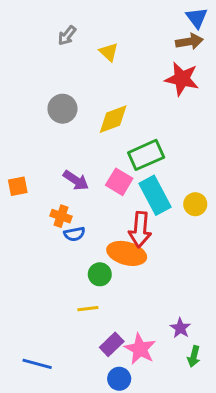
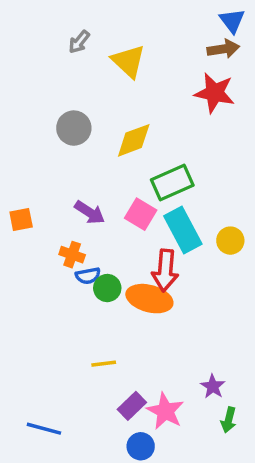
yellow triangle: (109, 52) -> (128, 61), size x1.5
green circle: (100, 274) -> (107, 288), moved

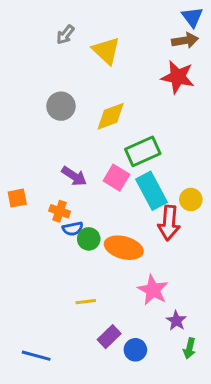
orange square: (21, 219) -> (17, 198), moved
red arrow: (165, 270) -> (169, 223), moved
pink star: (165, 411) -> (153, 290), moved
blue circle: (141, 446) -> (135, 350), moved

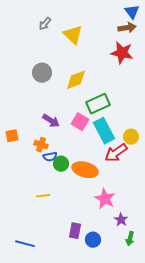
red arrow: (169, 223) -> (116, 153), turned 50
yellow line: (86, 302) -> (43, 196), moved
purple rectangle: (109, 337) -> (75, 231), turned -35

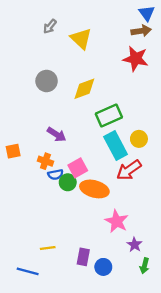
pink square: (80, 122) -> (78, 168), moved, turned 30
yellow circle: (131, 137) -> (139, 139), moved
yellow line: (43, 196) -> (48, 248), moved

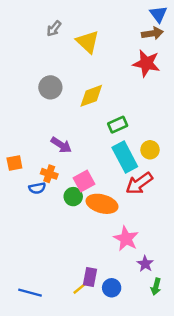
green rectangle: (109, 115) -> (118, 125), size x0.7
blue semicircle: (55, 175) -> (37, 188), moved
yellow line: (48, 248) -> (80, 288), moved, turned -32

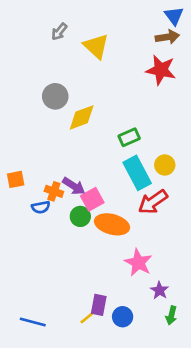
yellow diamond: (91, 96) -> (82, 117), moved
purple arrow: (61, 145) -> (74, 186), moved

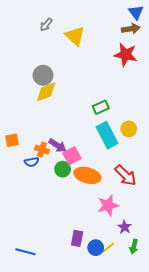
yellow diamond: (82, 117) -> (46, 92), moved
red arrow: (153, 202) -> (126, 175), moved, turned -100
pink star: (138, 263) -> (108, 205), turned 30
yellow line: (88, 317) -> (108, 248), moved

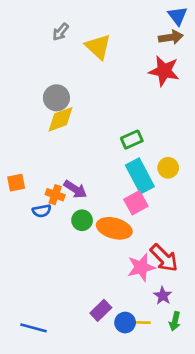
pink square: (72, 156) -> (136, 203), moved
red arrow: (126, 175) -> (164, 258), moved
purple rectangle: (77, 238) -> (101, 310), turned 35
yellow line: (108, 248) -> (141, 323), turned 40

